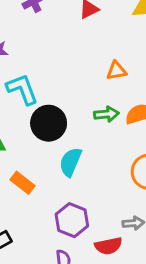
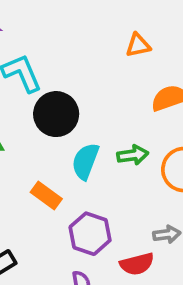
green arrow: (106, 114) -> (133, 155), moved
orange rectangle: (22, 183) -> (46, 196), moved

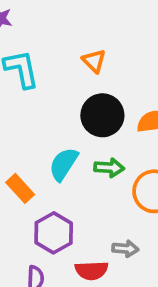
orange triangle: (138, 45) -> (94, 61), moved, turned 45
black circle: (56, 114) -> (102, 115), moved

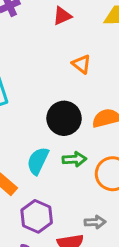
orange triangle: (94, 61) -> (81, 64), moved

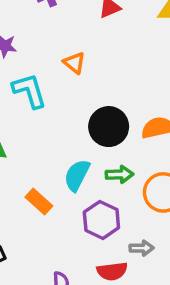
orange triangle: (81, 64) -> (74, 63), moved
purple hexagon: (37, 216) -> (101, 220), moved

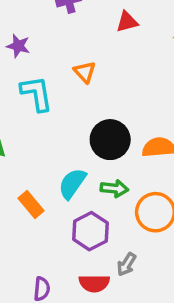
gray arrow: (142, 248) -> (127, 264), turned 115

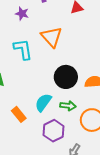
purple star: (18, 46) -> (22, 14), moved
orange triangle: (85, 72) -> (51, 37), size x1.6

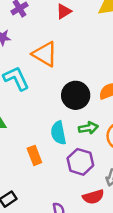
cyan semicircle: (43, 102) -> (58, 133), turned -30
orange rectangle: (19, 114) -> (34, 155), turned 35

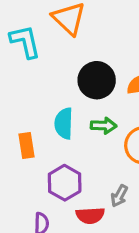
purple hexagon: (80, 162) -> (65, 183), moved

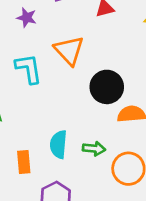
black circle: (97, 80) -> (107, 87), moved

